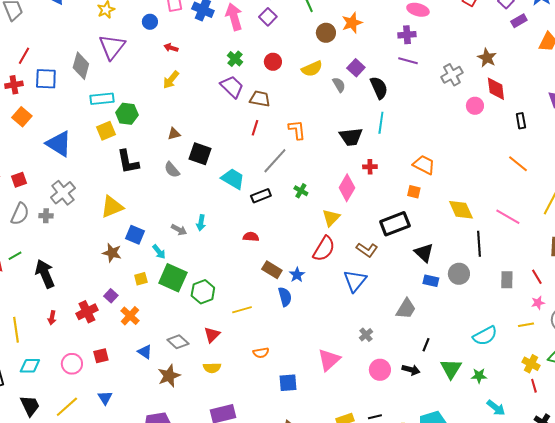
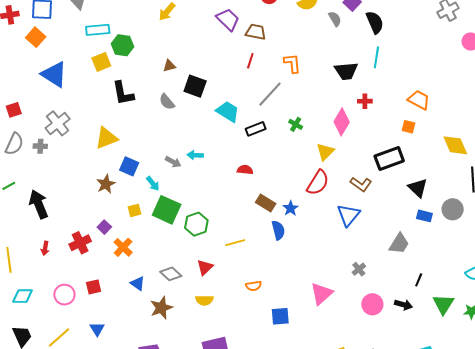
orange square: (22, 117) -> (36, 37), moved
cyan arrow: (201, 223) -> (195, 155), turned 84
brown star: (112, 253) -> (106, 184), turned 30

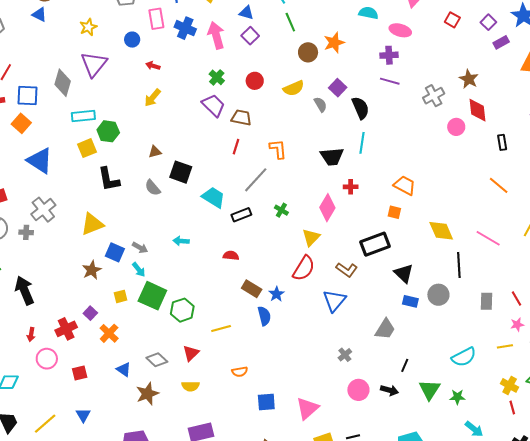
gray arrow: (173, 162) -> (140, 248), moved
pink triangle: (322, 294) -> (307, 408), moved
pink circle: (64, 295) -> (47, 359), moved

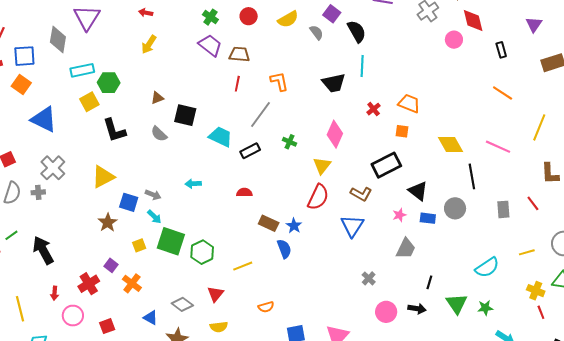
red cross: (351, 187) -> (374, 109), moved, turned -32
pink star: (517, 325) -> (399, 215), moved

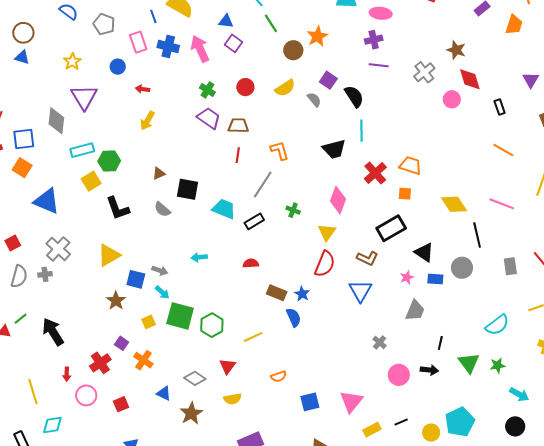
red cross: (374, 109) -> (375, 173), size x1.6

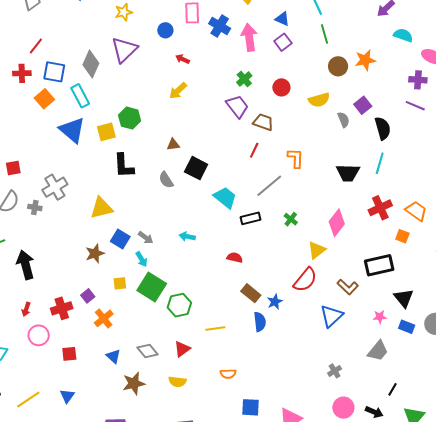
cyan rectangle: (82, 150) -> (80, 96), moved, turned 60
blue triangle: (47, 201) -> (72, 130), moved

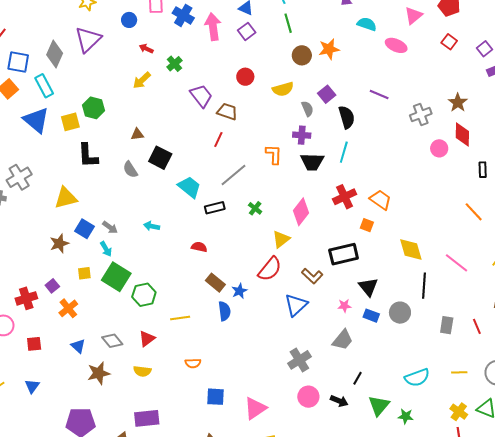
green cross: (244, 79) -> (174, 64), moved
purple cross: (418, 80) -> (302, 135), moved
orange L-shape: (296, 158) -> (274, 154), moved
gray cross: (335, 371) -> (299, 360), size x1.6

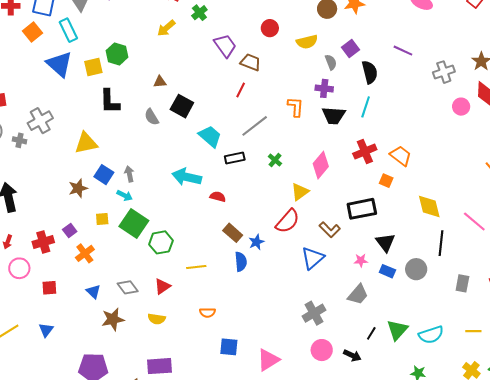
cyan arrow: (152, 226) -> (187, 177), moved, size x1.8
gray arrow: (110, 227) -> (129, 174), turned -140
cyan arrow: (106, 249) -> (125, 195), turned -35
green triangle: (379, 405) -> (397, 330), moved

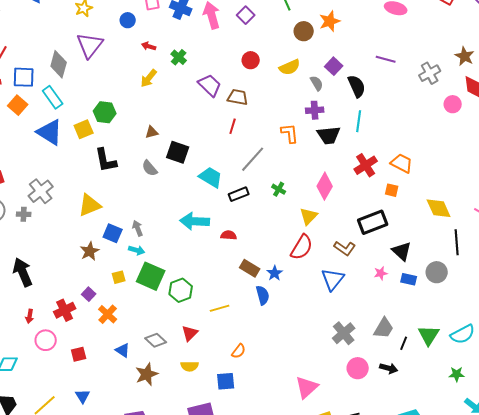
gray trapezoid: (358, 294) -> (384, 328), moved
orange semicircle: (207, 313) -> (239, 351), turned -42
blue square: (229, 347) -> (226, 381), moved

